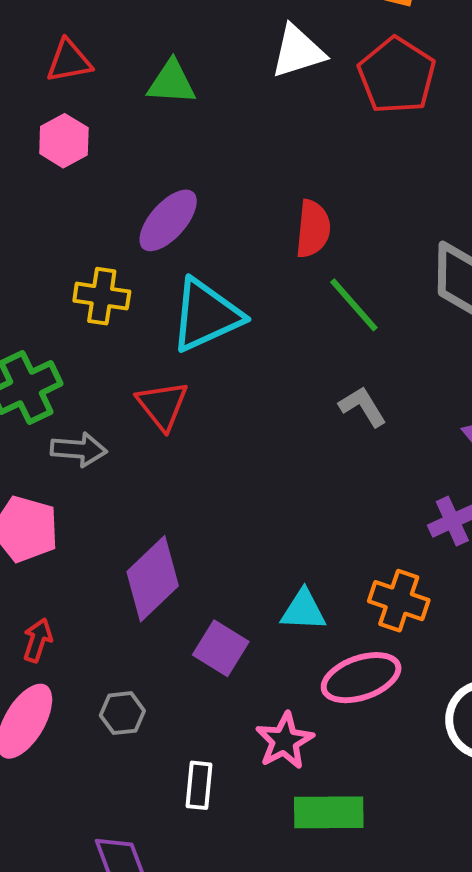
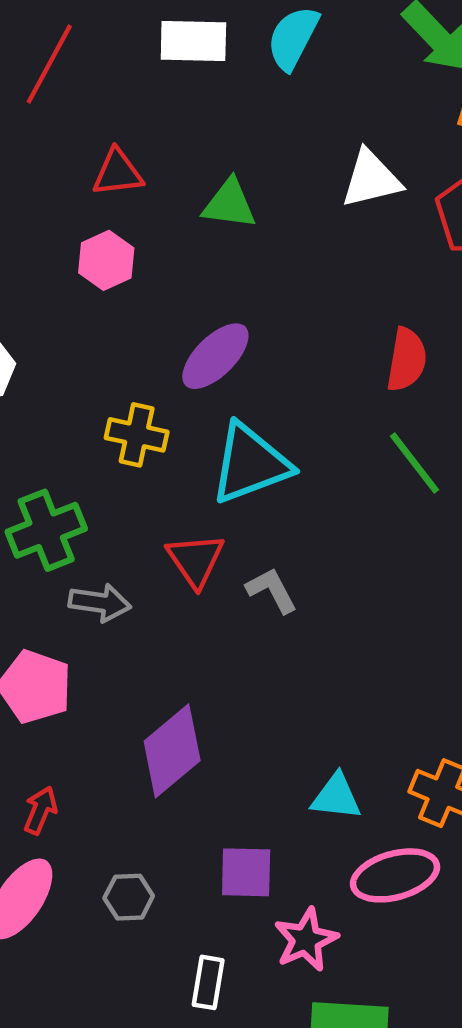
red semicircle: (313, 229) -> (407, 360), moved
gray L-shape: (363, 407) -> (272, 590), moved
purple square: (221, 648) -> (246, 872), moved, turned -34

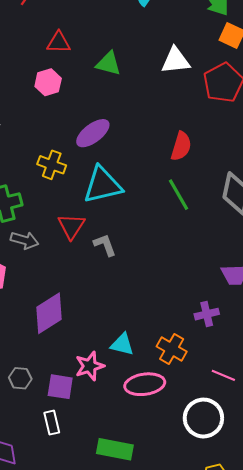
purple square: (246, 872) -> (60, 387), moved
pink star: (306, 940) -> (90, 366), moved
white rectangle: (208, 982) -> (52, 423), turned -30

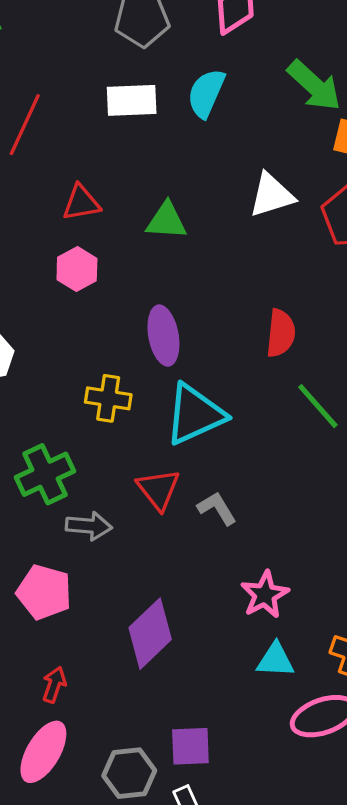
purple ellipse: (93, 133) -> (163, 336), turned -52
red semicircle: (181, 146) -> (281, 333), moved
pink star: (90, 366) -> (265, 595), moved
gray hexagon: (20, 378) -> (129, 773), moved, size x1.4

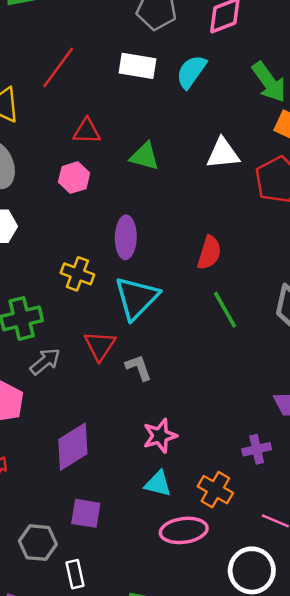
cyan triangle: (195, 414) -> (137, 298), turned -33
gray arrow: (89, 526) -> (45, 361), turned -56
purple square: (190, 746) -> (86, 513), moved

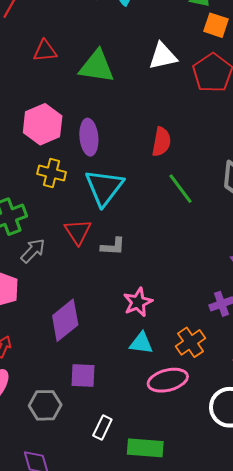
green triangle: (145, 156) -> (97, 66), size x1.4
pink hexagon: (74, 178) -> (43, 124), moved, size x1.5
gray L-shape: (139, 368) -> (113, 246), turned 120
orange cross: (215, 490) -> (191, 342), turned 32
white rectangle: (75, 574) -> (102, 428), moved, turned 45

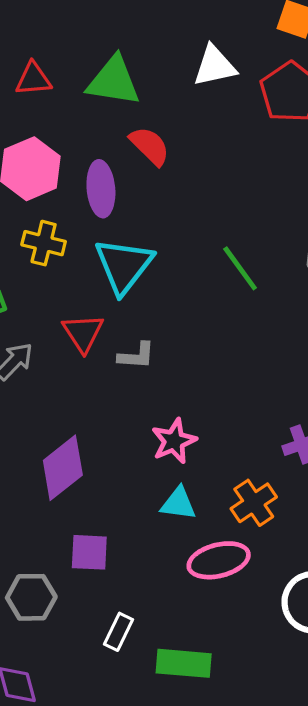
red triangle: (45, 51) -> (33, 79), moved
red semicircle: (161, 142) -> (150, 146), moved, turned -56

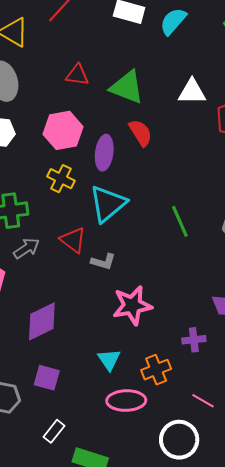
red triangle: (83, 333) -> (73, 240), turned -32
pink star: (174, 441) -> (132, 305), moved, size x1.4
cyan triangle: (178, 504) -> (109, 360), turned 35

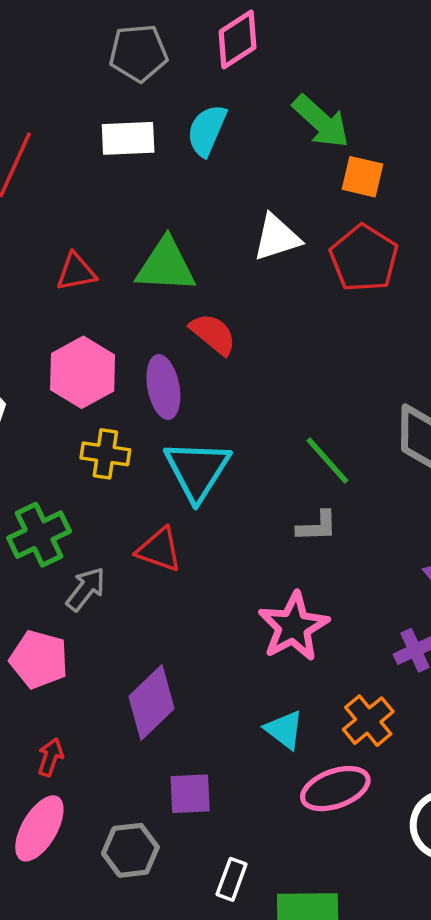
gray L-shape: (103, 262) -> (317, 526), moved

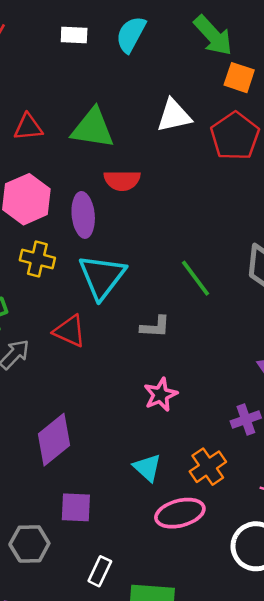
white rectangle: (128, 138) -> (74, 35), size x0.7
red semicircle: (213, 334) -> (122, 180), turned 135
gray L-shape: (317, 526) -> (155, 327), moved
pink star: (293, 627) -> (160, 395), size x0.7

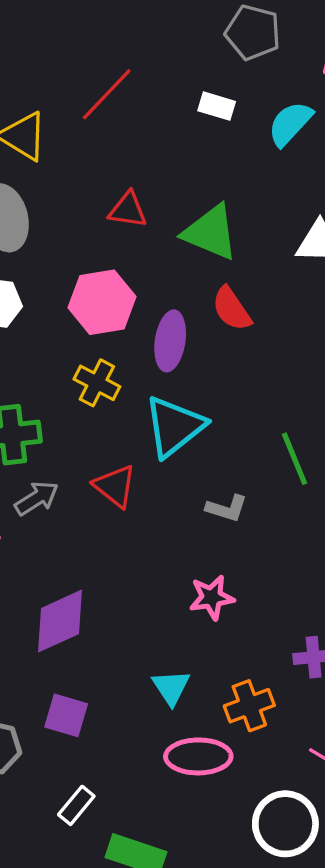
red semicircle: (122, 180) -> (232, 309), turned 42

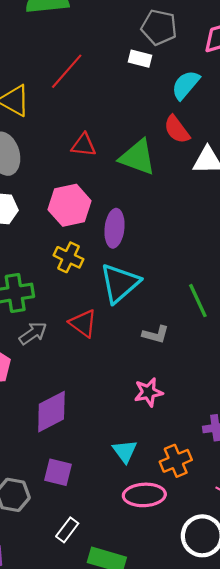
white rectangle: (217, 106) -> (140, 59), moved
red semicircle: (232, 309) -> (177, 129), moved

